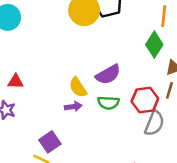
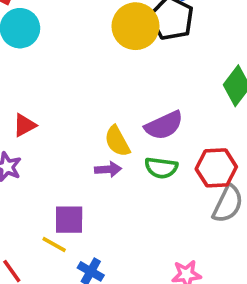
red triangle: (15, 82) -> (24, 125), turned -35
purple square: (50, 142) -> (69, 220), turned 30

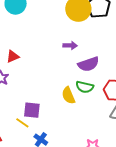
yellow semicircle: (117, 141) -> (68, 95), moved
purple arrow: (108, 169) -> (70, 45), moved

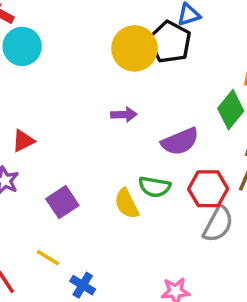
purple semicircle: (88, 64) -> (180, 142), moved
purple square: (32, 110) -> (62, 202), moved, turned -36

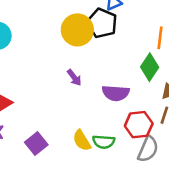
purple arrow: (124, 115) -> (74, 78), turned 60
purple semicircle: (180, 142) -> (116, 93), turned 32
green semicircle: (155, 187) -> (104, 142), moved

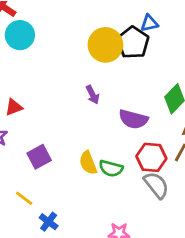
gray semicircle: (148, 149) -> (156, 185), turned -72

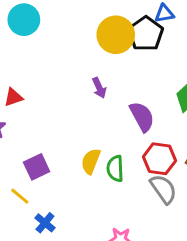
purple semicircle: (133, 119) -> (142, 117), turned -136
purple square: (39, 157) -> (37, 167), moved
yellow semicircle: (88, 163) -> (91, 161), turned 40
green semicircle: (111, 168) -> (115, 169), turned 70

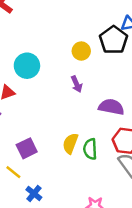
cyan circle: (24, 20) -> (27, 66), moved
yellow circle: (116, 35) -> (81, 51), moved, size x0.6
purple semicircle: (142, 117) -> (111, 107), turned -50

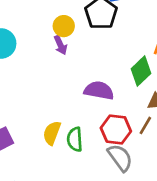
purple arrow: (77, 84) -> (60, 45), moved

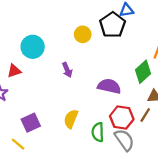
purple arrow: (60, 45) -> (67, 70), moved
green semicircle: (75, 139) -> (98, 132), moved

